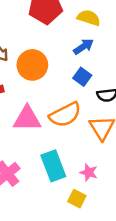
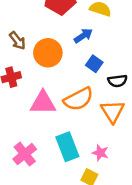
blue arrow: (83, 47) -> (83, 36), moved

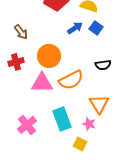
orange circle: (48, 53) -> (49, 56), moved
blue square: (94, 64) -> (96, 28), moved
orange triangle: (113, 111) -> (99, 104), moved

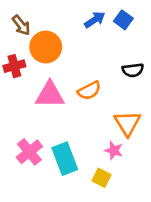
orange circle: (49, 56) -> (46, 47), moved
orange semicircle: (71, 80) -> (89, 91), size x0.7
cyan rectangle: (62, 119) -> (65, 159), moved

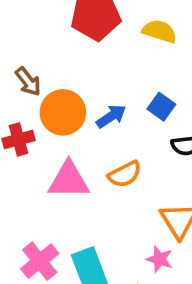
blue arrow: (95, 20) -> (111, 116), moved
blue square: (123, 20) -> (161, 107), moved

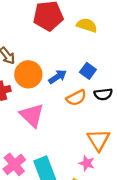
orange semicircle: (125, 174) -> (76, 98), moved
pink triangle: (69, 180) -> (32, 115), turned 44

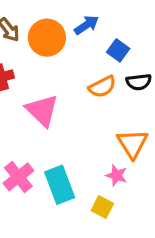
orange circle: (28, 74) -> (47, 38), moved
blue arrow: (58, 77) -> (86, 25), moved

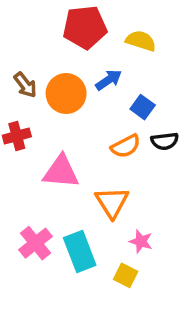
pink triangle: (42, 110) -> (61, 172), turned -39
orange triangle: (132, 144) -> (112, 202), moved

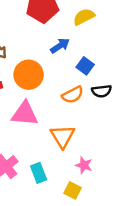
yellow semicircle: (141, 41) -> (84, 17), turned -45
orange circle: (66, 94) -> (29, 75), moved
cyan rectangle: (80, 252) -> (39, 173), size x0.7

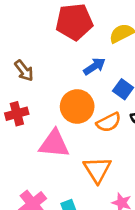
orange circle: (29, 75) -> (77, 106), moved

